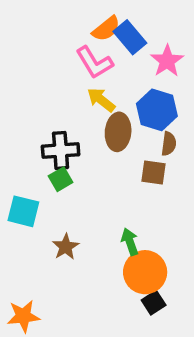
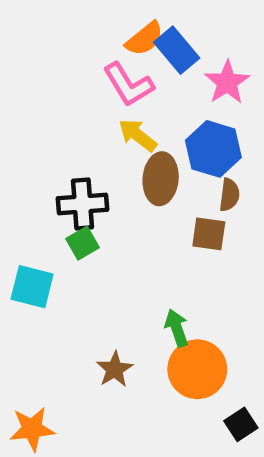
brown star: (66, 247) -> (115, 369), moved
black square: (154, 303) -> (241, 424), moved

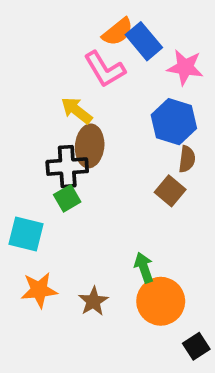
pink star: (227, 82) -> (185, 67), turned -30
yellow arrow: (138, 135) -> (77, 110), moved
brown ellipse: (161, 179) -> (90, 146), moved
brown square: (209, 234) -> (170, 191), turned 32
orange star: (32, 429) -> (39, 290), moved

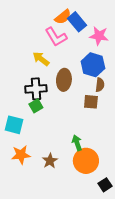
brown ellipse: (90, 146) -> (64, 80), moved
brown square: (170, 191) -> (91, 102), turned -35

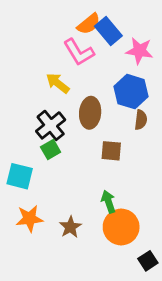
black cross: (36, 89) -> (51, 125), turned -35
brown square: (91, 102) -> (111, 151), moved

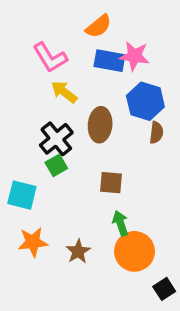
blue rectangle: (108, 31) -> (109, 61), moved, turned -40
pink star: (139, 51) -> (134, 56), moved
pink L-shape: (79, 52) -> (50, 58), moved
brown square: (111, 151) -> (111, 183), moved

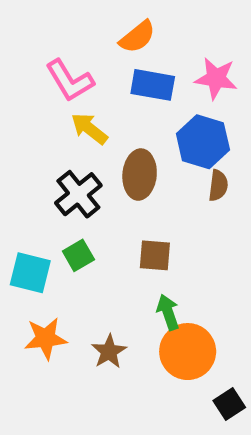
pink star: (134, 56) -> (216, 78), moved
green square: (56, 165) -> (78, 255), moved

